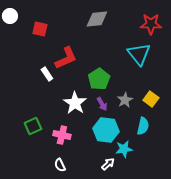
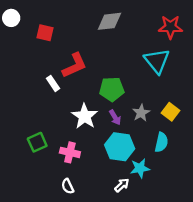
green pentagon: (99, 79) -> (112, 89), turned 30

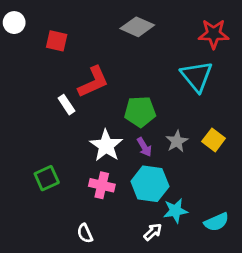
gray diamond: (109, 21) -> (137, 27), turned 30
cyan semicircle: (161, 142) -> (216, 222), moved, turned 54
pink cross: (70, 152) -> (102, 185), moved

